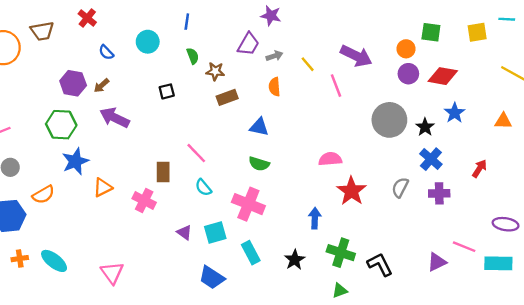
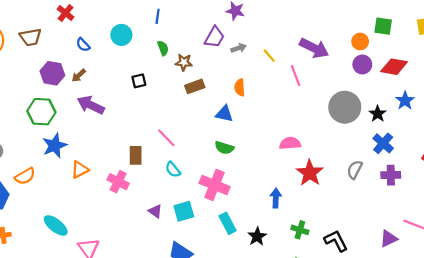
brown trapezoid: (42, 31) -> (30, 37), moved
orange semicircle: (274, 87) -> (240, 87), moved
cyan rectangle: (251, 253) -> (228, 223), moved
green cross: (341, 253) -> (300, 230), size x0.7
cyan ellipse: (54, 261) -> (56, 225), moved

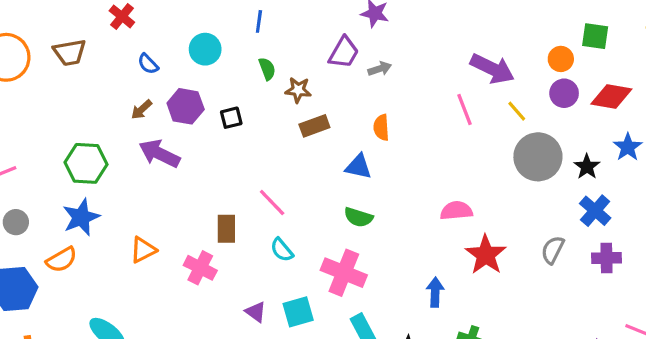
yellow line: (269, 56) -> (517, 111), moved
purple hexagon: (52, 73) -> (186, 106), moved
blue star: (55, 146) -> (81, 217), moved

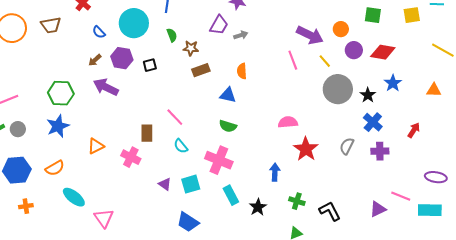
cyan circle: (205, 49) -> (134, 23), size x1.5
orange circle: (561, 59) -> (341, 29), moved
orange semicircle: (62, 260) -> (55, 168), moved

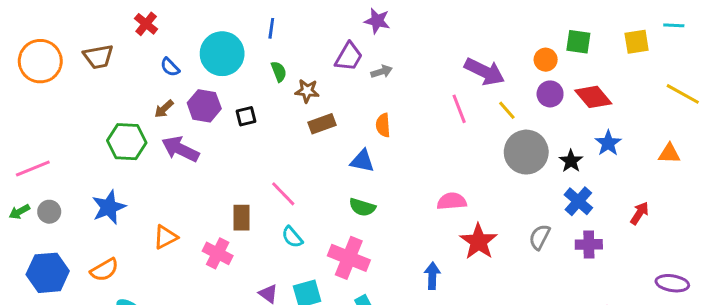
orange circle: (341, 29) -> (546, 60), moved
red diamond: (383, 52) -> (593, 97), turned 40
green hexagon: (61, 93) -> (127, 142), moved

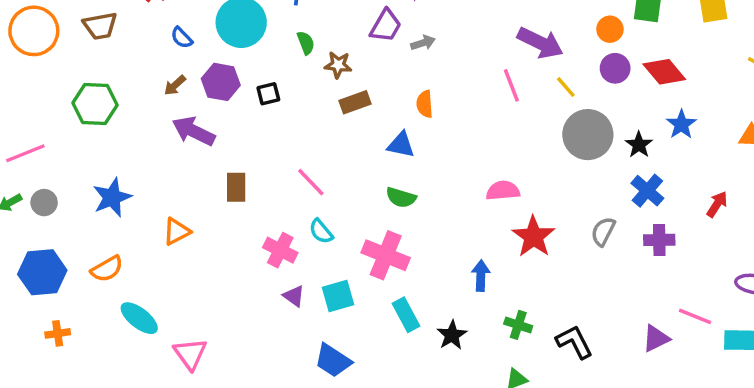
green hexagon: (127, 142) -> (95, 104), moved
brown rectangle: (241, 218) -> (236, 187), moved
pink cross: (218, 253) -> (280, 250), moved

